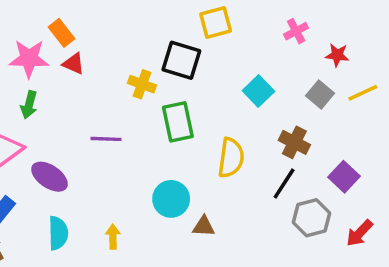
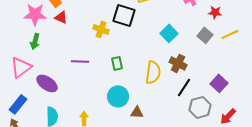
green rectangle: (178, 122) -> (117, 63), moved, size x0.6
brown cross: (294, 142) -> (178, 63), moved

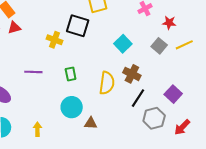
red triangle: (61, 17) -> (14, 28), turned -40

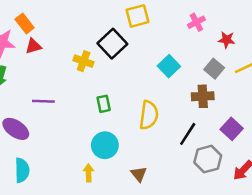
black square: (78, 26) -> (112, 44), turned 30
purple line: (33, 72) -> (43, 101), moved
brown cross: (132, 74) -> (203, 96), moved, turned -30
brown triangle: (91, 123) -> (139, 174), moved, turned 48
yellow arrow: (37, 129) -> (89, 173), moved

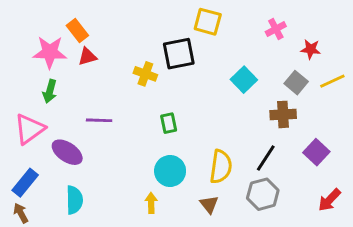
yellow square: (137, 16) -> (208, 22), turned 30
black square: (112, 44) -> (179, 54), turned 32
yellow semicircle: (149, 115) -> (221, 167), moved
gray hexagon: (208, 159) -> (263, 194), moved

